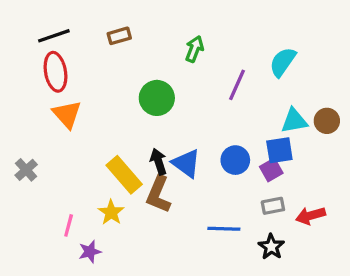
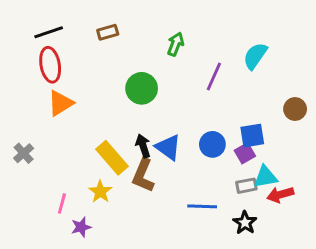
orange triangle: (67, 114) -> (60, 103), turned 40
cyan triangle: (294, 121) -> (266, 177), moved

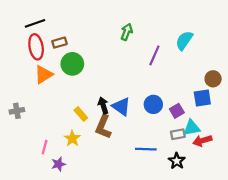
brown rectangle: (108, 32) -> (60, 43), moved
green circle: (142, 88) -> (72, 64), moved
blue square: (252, 136) -> (202, 98), moved
gray cross: (24, 153) -> (17, 111), turned 32
yellow rectangle: (112, 158) -> (81, 114), size x0.6

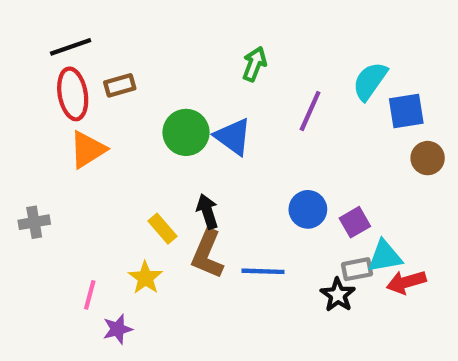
green circle: (72, 64) -> (186, 132), moved
blue square: (202, 98) -> (406, 111), moved
blue triangle: (121, 107) -> (233, 137), moved
blue line: (146, 149) -> (263, 271), moved
black star: (177, 161) -> (338, 295), moved

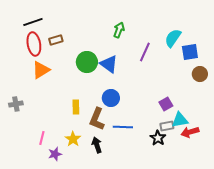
blue circle: (308, 209) -> (111, 98), moved
black arrow: (207, 212) -> (97, 145), moved
yellow rectangle: (162, 229) -> (76, 107), turned 40
yellow star: (145, 278) -> (73, 139), moved

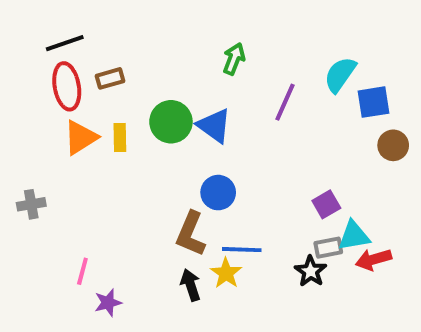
yellow rectangle: (76, 107) -> (120, 137), moved
yellow star: (73, 139) -> (226, 273), moved

